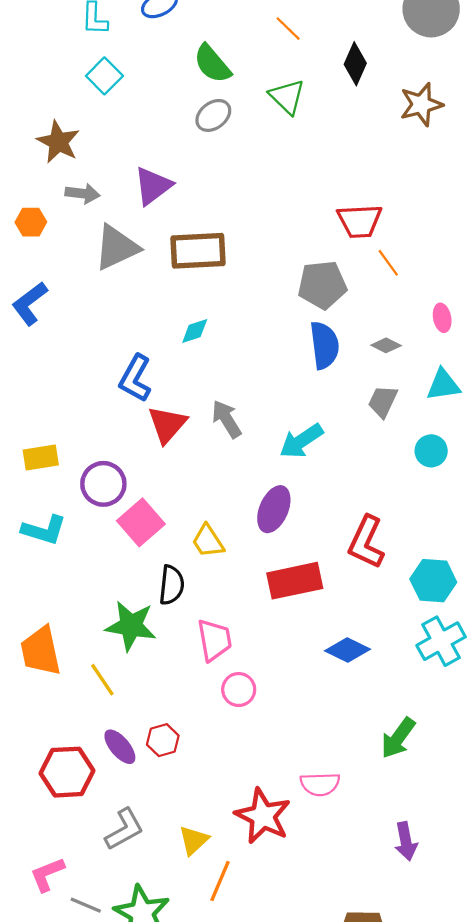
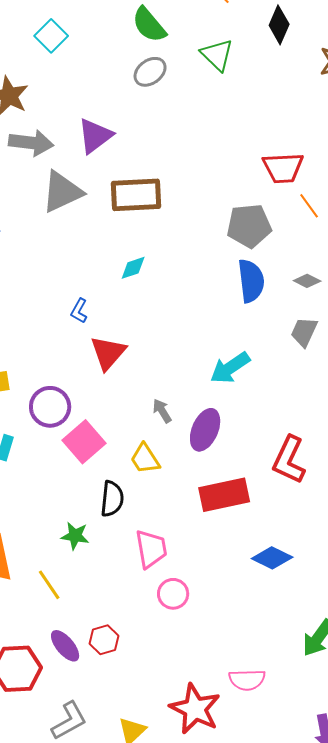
gray arrow: (82, 194) -> (31, 143), size x1.4
blue L-shape: (135, 378) -> (79, 311), size x0.6
gray arrow: (227, 419) -> (162, 411), moved, size x0.7
green star: (131, 626) -> (75, 536), size x0.6

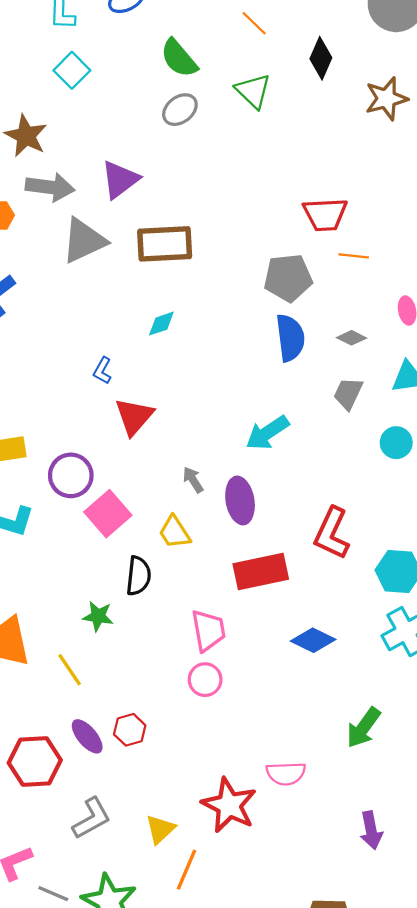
orange line: (309, 206) -> (354, 256), turned -48
purple ellipse: (205, 430) -> (240, 501), turned -33
pink trapezoid: (151, 549) -> (208, 630), moved

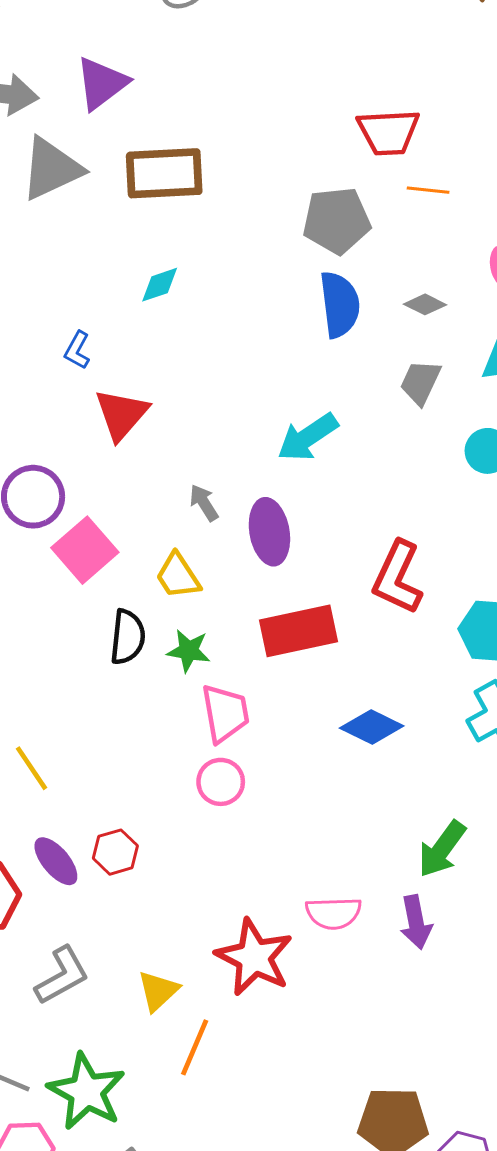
green star: (98, 616) -> (189, 651), moved
purple arrow: (371, 830) -> (416, 922), moved

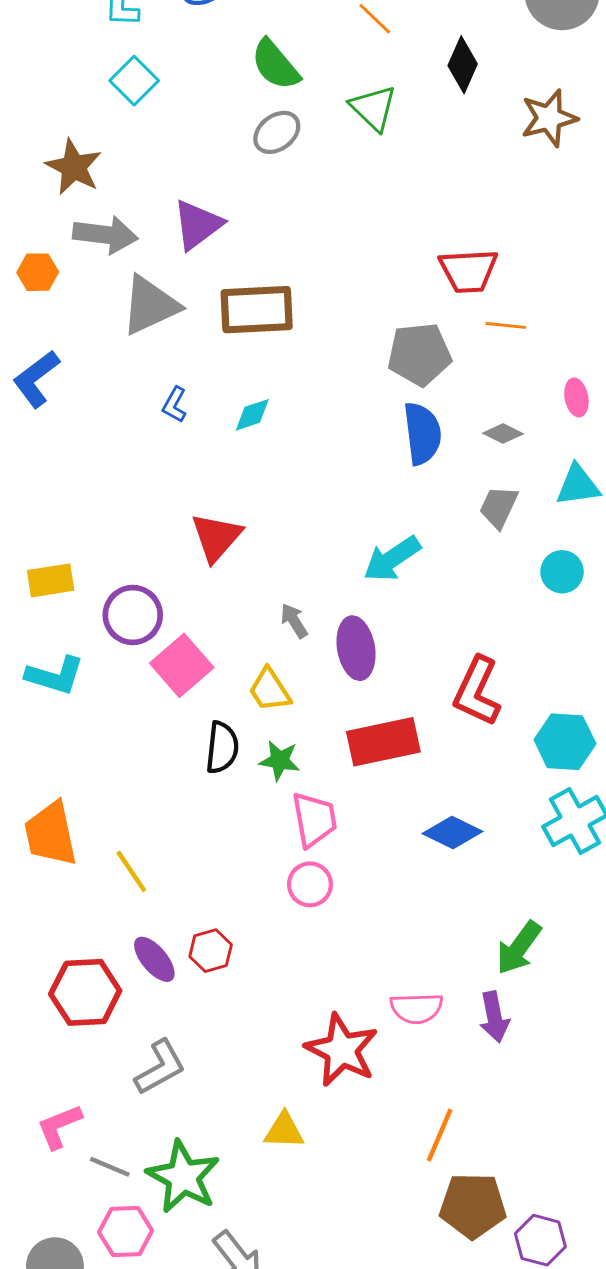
blue L-shape: (77, 350) -> (175, 405), moved
yellow triangle: (158, 991) -> (284, 1131), moved, turned 45
orange line: (195, 1047) -> (440, 1135), moved

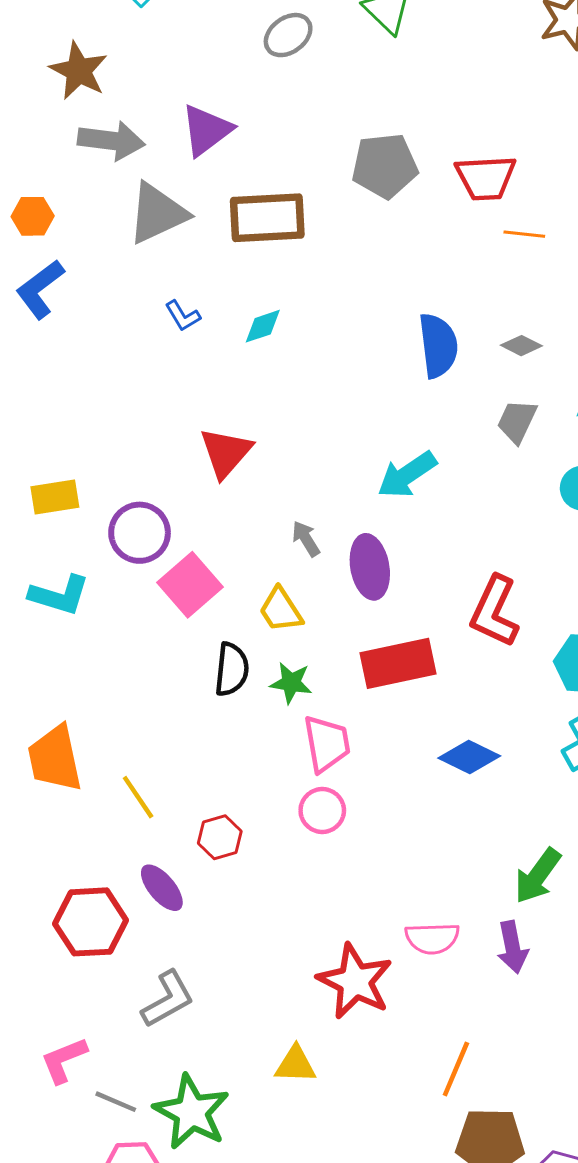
orange hexagon: (38, 272) -> (33, 216), moved
gray pentagon: (419, 354) -> (385, 166), moved
blue L-shape: (175, 405) -> (183, 316), turned -60
red hexagon: (211, 951) -> (220, 837), moved

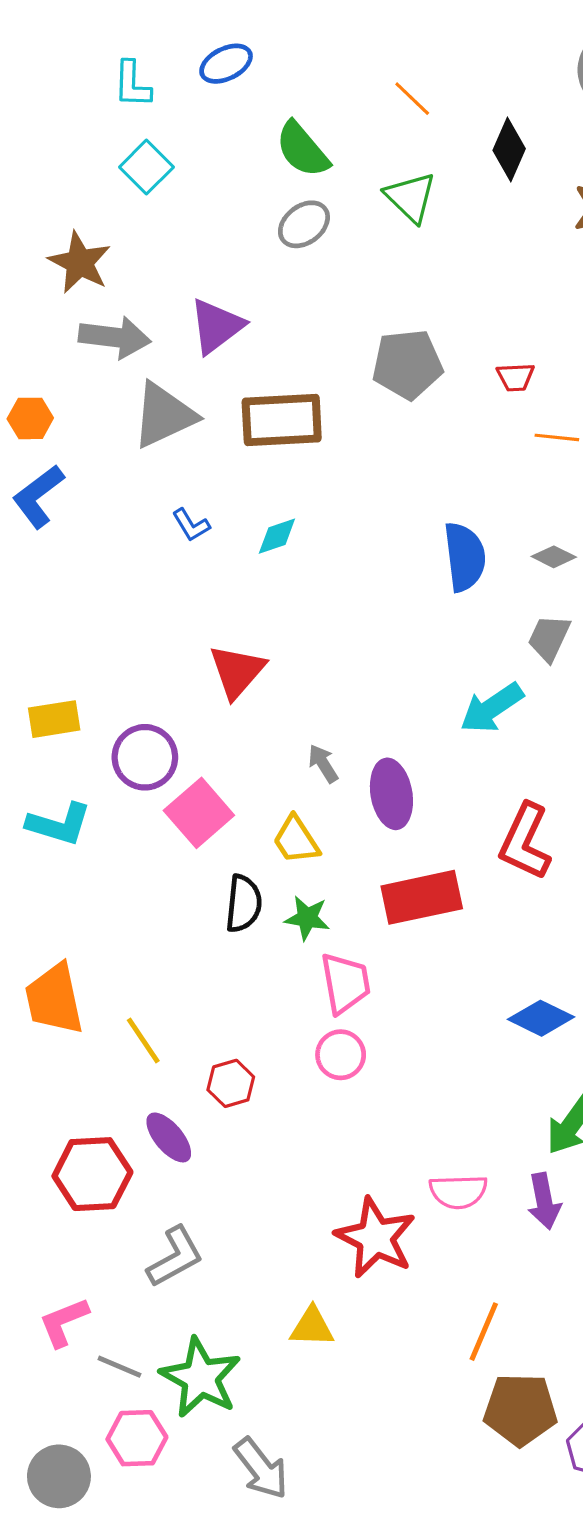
red trapezoid: (486, 178) -> (516, 377), size x0.6
cyan arrow: (407, 475) -> (492, 708), moved
blue diamond: (469, 757) -> (541, 1018), moved

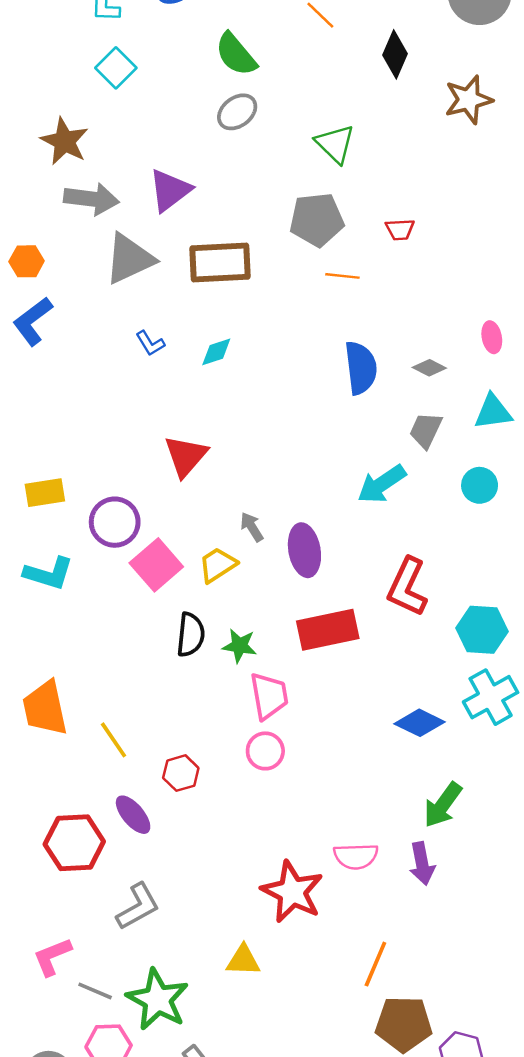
green triangle: (411, 197) -> (335, 144), moved
orange line: (557, 437) -> (342, 276), moved
yellow trapezoid: (296, 840) -> (218, 565), moved, turned 90

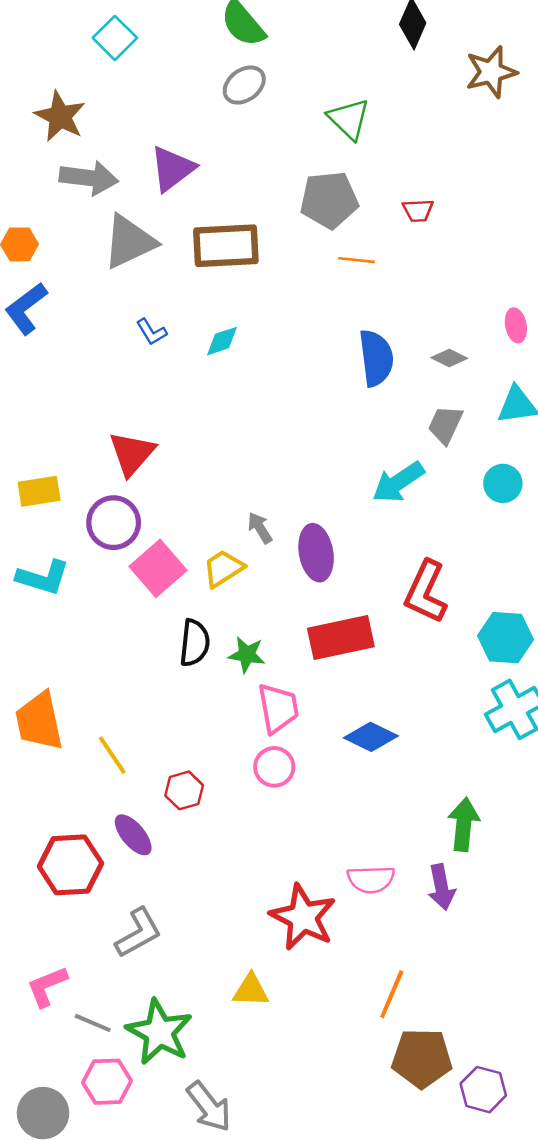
red triangle: (186, 456) -> (132, 453), moved
blue diamond: (420, 723) -> (371, 737), moved
green arrow: (443, 805) -> (464, 824), turned 150

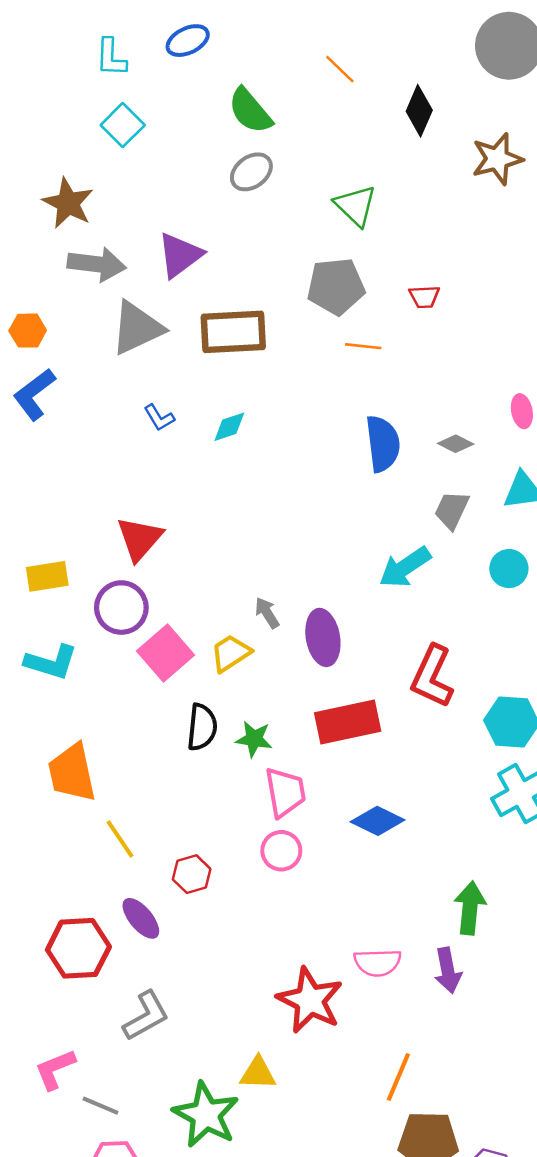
orange trapezoid: (39, 721) -> (72, 773), moved
green star: (159, 1032) -> (206, 1115), moved

